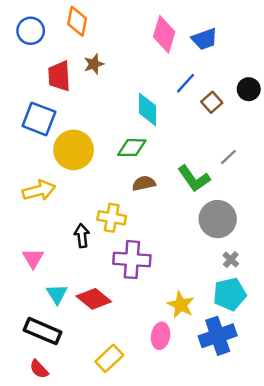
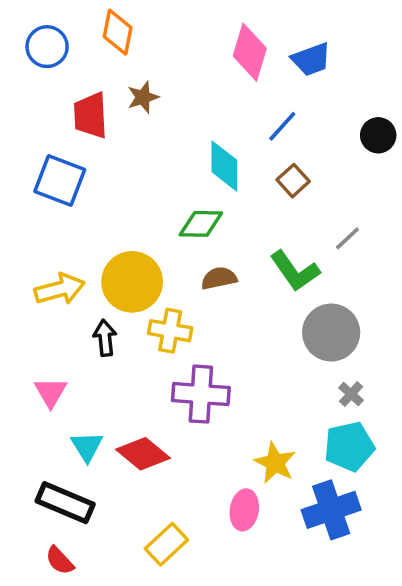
brown square: (212, 102) -> (293, 181), moved
yellow circle: (74, 150) -> (132, 282), moved
black arrow: (82, 236) -> (105, 338), moved

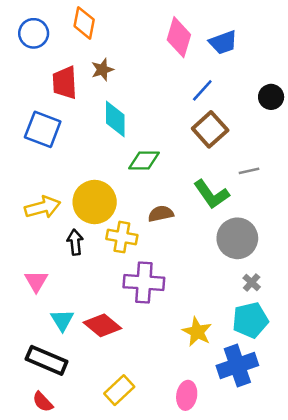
cyan diamond: (224, 166) -> (115, 119), moved
brown square: (293, 181) -> (210, 129), size x1.5
gray line: (347, 238) -> (249, 171), turned 30
brown semicircle: (219, 278) -> (161, 214), moved
pink ellipse: (244, 510) -> (187, 395), moved

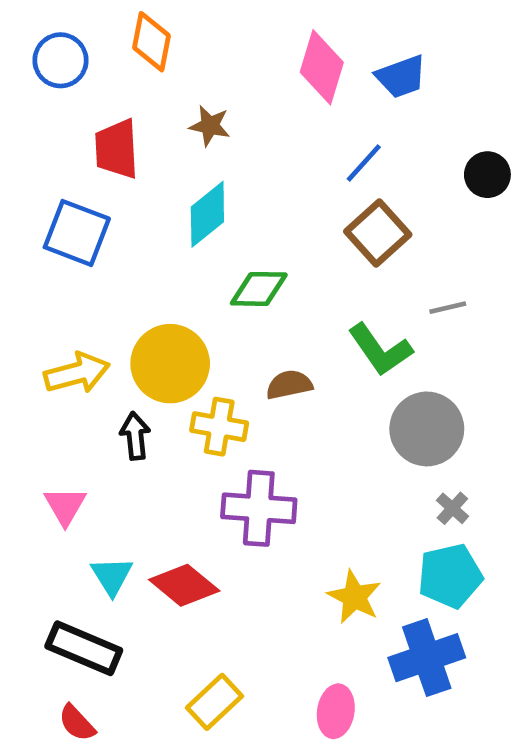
brown star: (102, 70) -> (210, 126), moved, turned 30
cyan diamond: (115, 119) -> (207, 214), turned 51

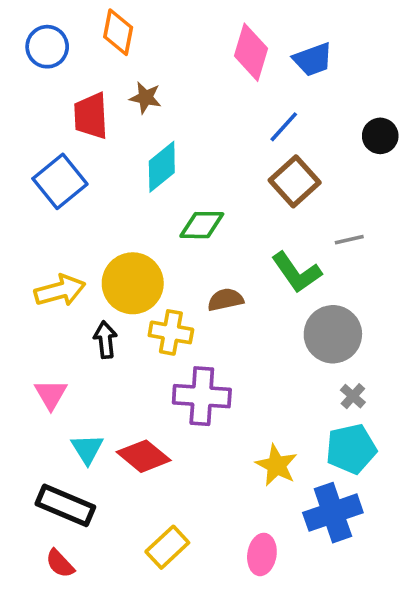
brown star: (210, 126) -> (145, 98), moved
blue square: (77, 233) -> (60, 181), turned 30

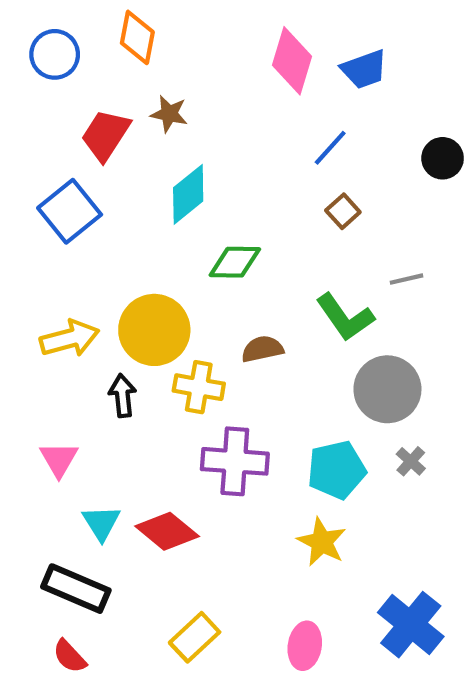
red trapezoid: (91, 116) -> (106, 135), turned 36
brown square: (295, 181) -> (343, 211), size x0.6
cyan pentagon: (351, 449) -> (337, 470), moved
blue cross: (333, 513) -> (411, 625), moved, turned -32

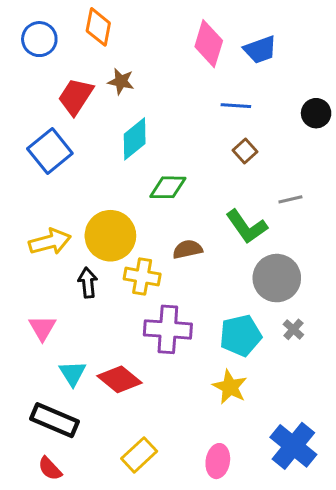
blue line: (330, 148) -> (236, 106), turned 52

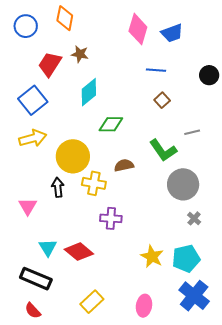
yellow arrow: (50, 242) -> (33, 138), moved
pink triangle: (42, 328) -> (28, 206), moved
purple cross: (168, 329) -> (111, 218), size x0.7
cyan pentagon: (240, 336) -> (186, 259), moved

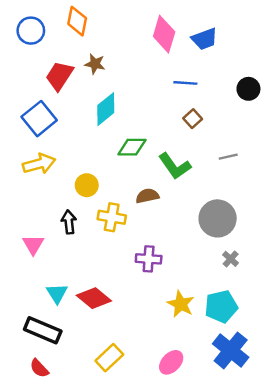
green L-shape: (163, 150) -> (175, 166), moved
yellow circle: (73, 156) -> (87, 185), size x0.6
purple cross: (111, 218) -> (149, 259), moved
pink ellipse: (144, 306) -> (171, 362), turned 35

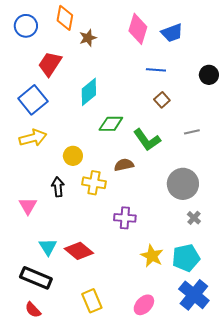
brown star: (95, 64) -> (88, 38), moved, turned -30
yellow rectangle: (109, 358) -> (92, 301), turned -70

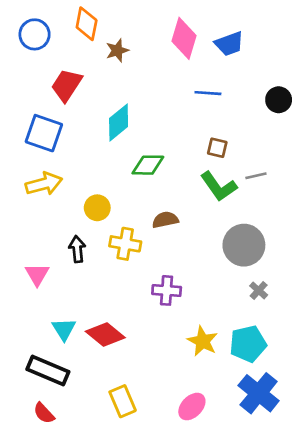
blue square: (33, 100) -> (44, 133), turned -32
brown square: (162, 100) -> (217, 148), moved, turned -35
green L-shape: (147, 140) -> (219, 186), moved

